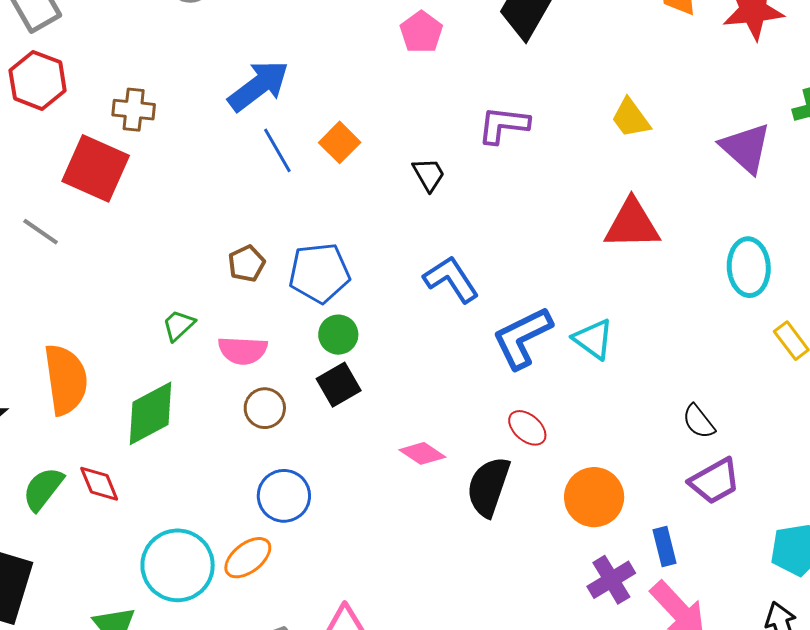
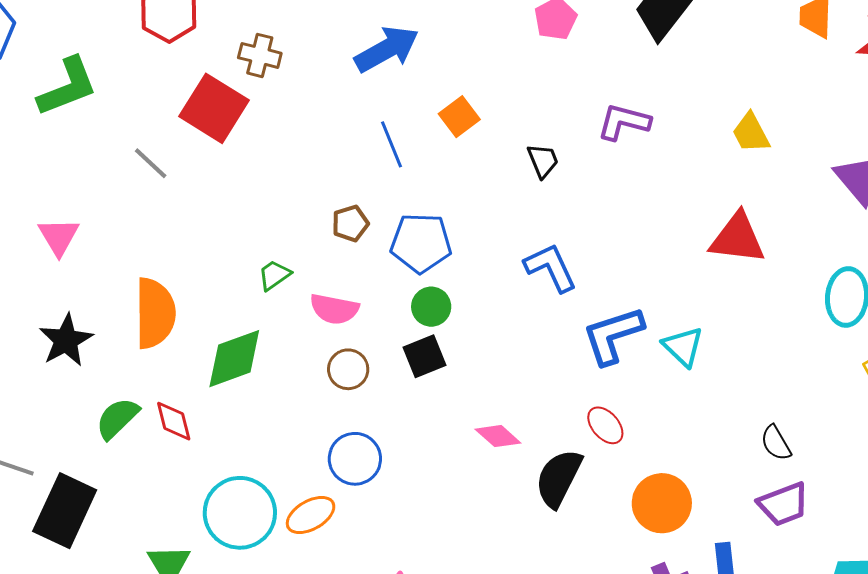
blue line: (277, 150) -> (391, 144), moved

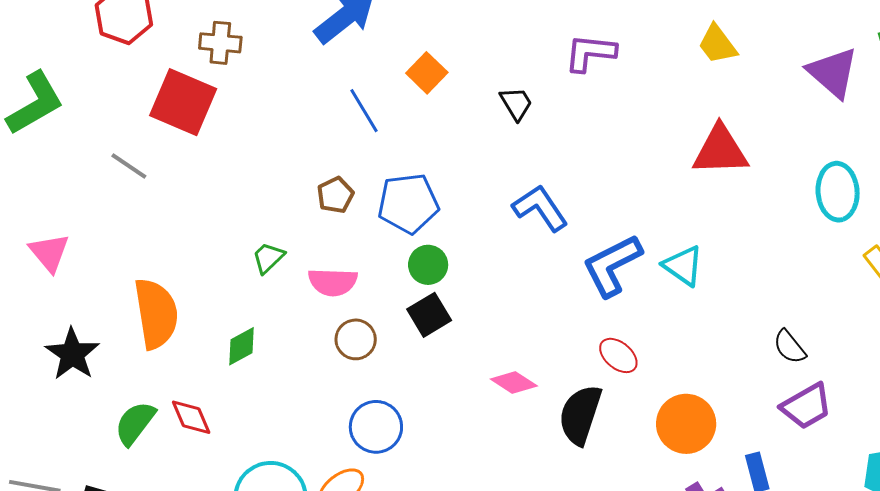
green diamond: (234, 359) -> (241, 346), size x0.6

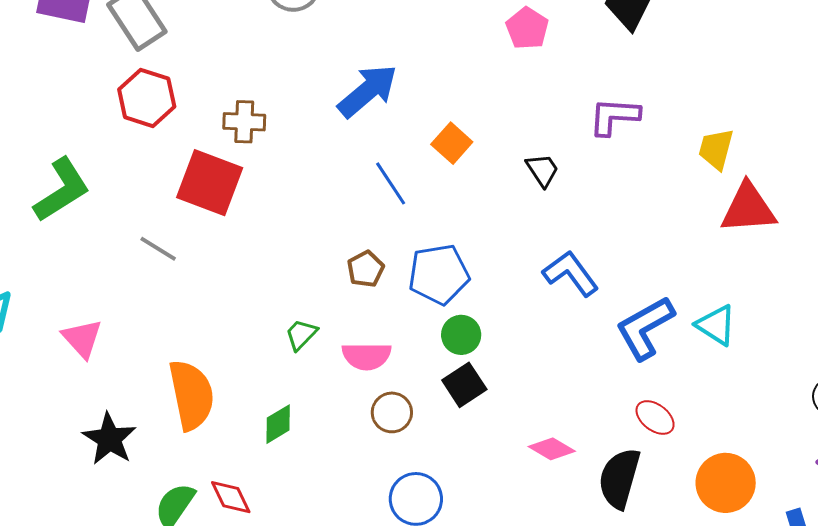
yellow trapezoid: (717, 44) -> (716, 149), moved, turned 54

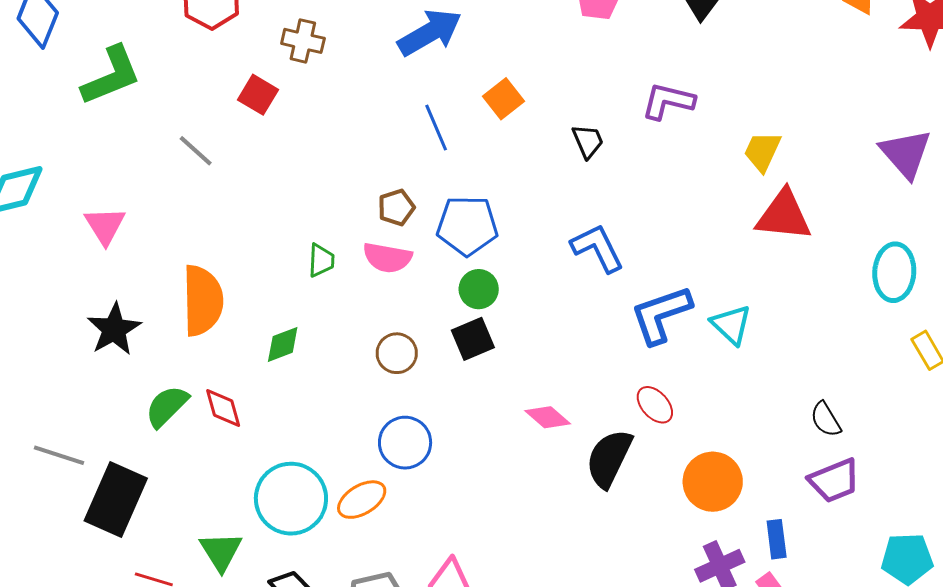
red square: (210, 183) -> (258, 95), size x0.6
green trapezoid: (301, 335) -> (321, 260), turned 129
pink semicircle: (367, 356) -> (387, 258), moved

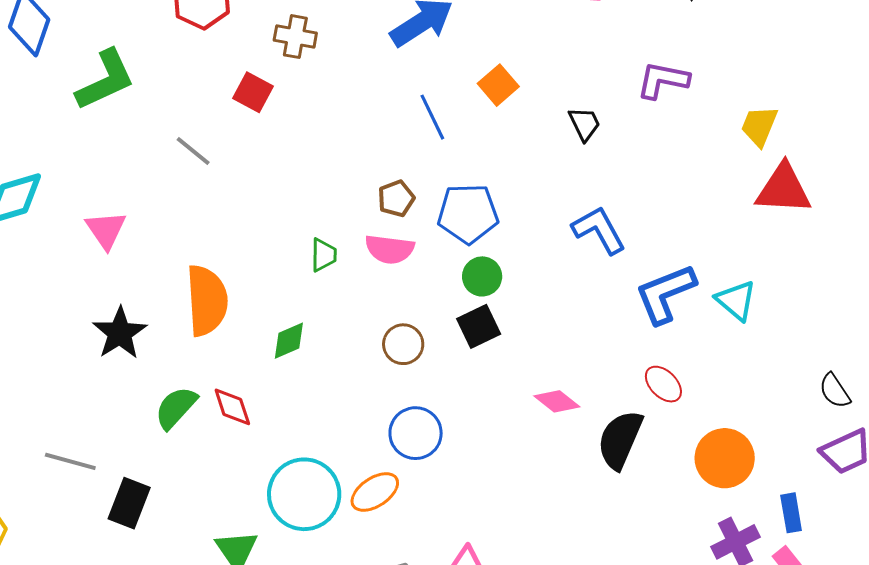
black rectangle: (116, 500) -> (129, 503), size x0.7

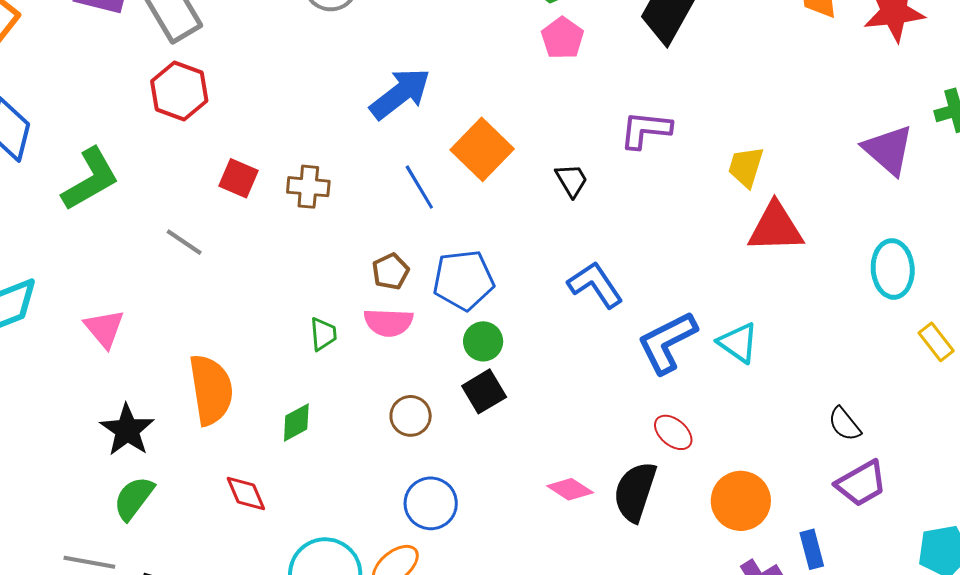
brown cross: (295, 37) -> (308, 187), moved
orange square: (498, 85) -> (482, 149), size x1.5
pink diamond: (557, 401) -> (570, 489), moved
green semicircle: (176, 408) -> (134, 498), moved

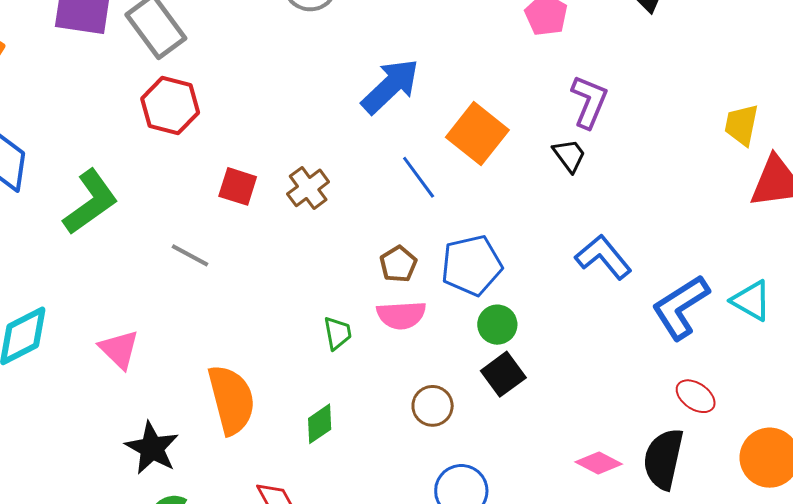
purple L-shape: (646, 130) -> (589, 102), moved, turned 112
brown cross: (308, 187) -> (308, 188), turned -36

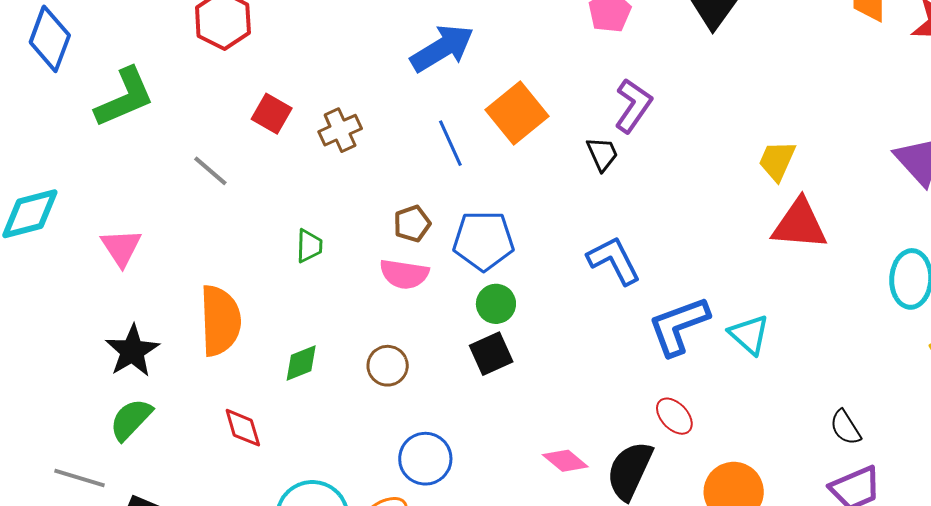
green trapezoid: (338, 333) -> (309, 246), moved
brown circle: (433, 406) -> (388, 366), moved

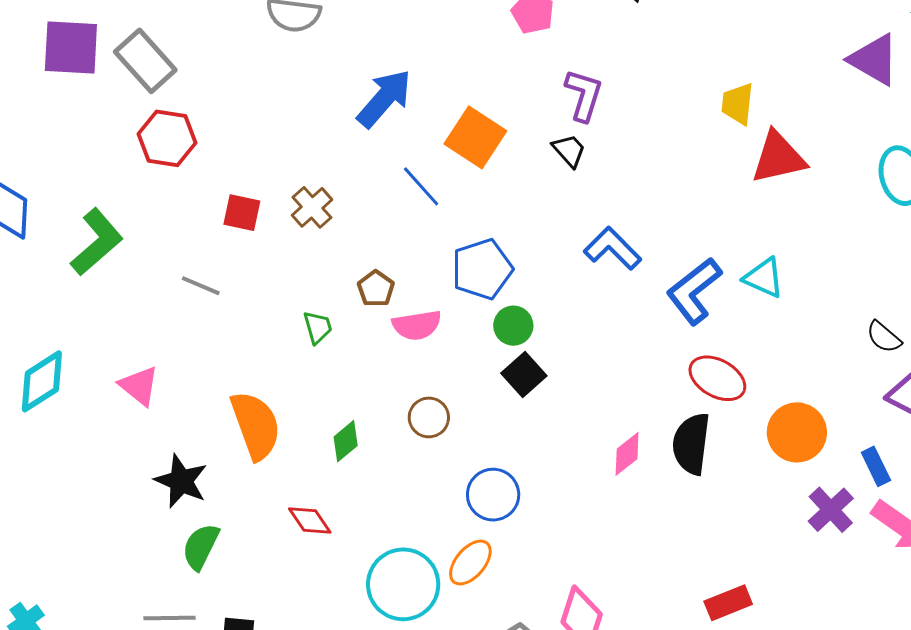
brown pentagon: (412, 224) -> (376, 289), moved
red ellipse: (674, 416) -> (717, 378), size x1.4
pink diamond: (565, 461) -> (627, 454), turned -60

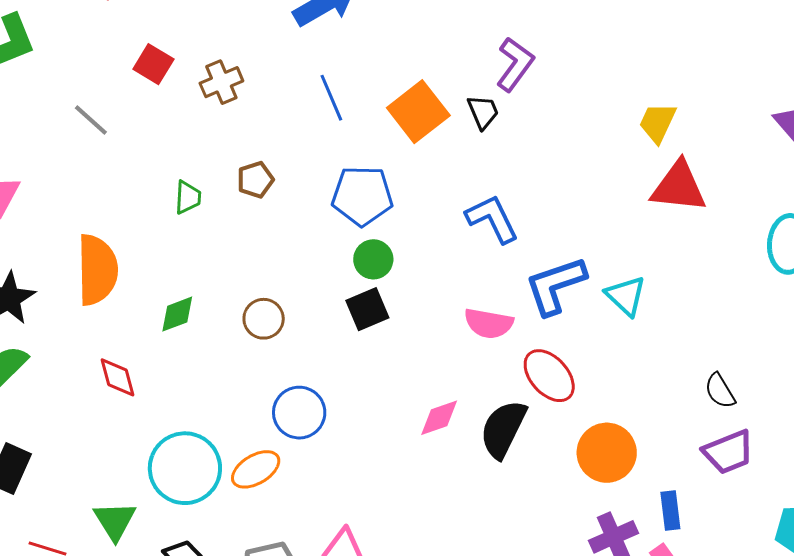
orange square: (475, 137) -> (418, 112), moved
pink semicircle: (417, 325) -> (489, 323), moved

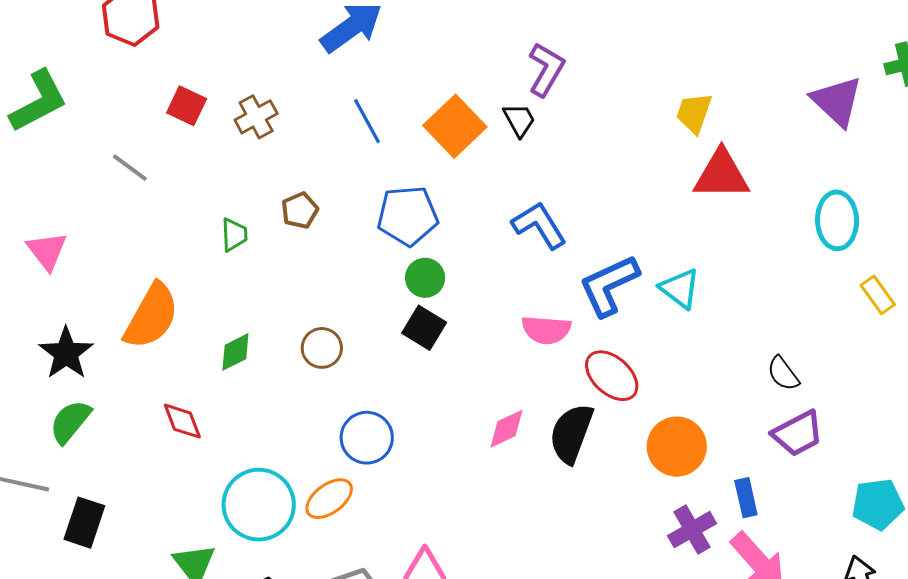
orange semicircle: (97, 270) -> (151, 316), turned 36
black square: (367, 309) -> (424, 328), turned -30

